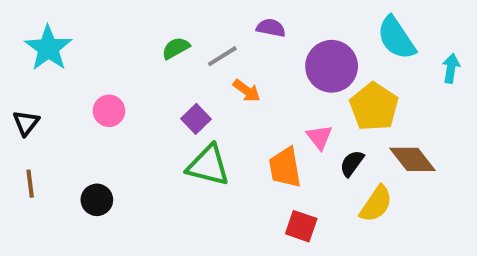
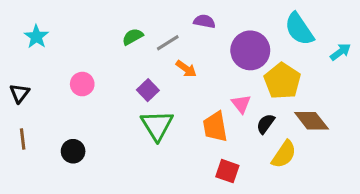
cyan star: (48, 48) -> (36, 37), size x0.7
cyan arrow: (451, 68) -> (340, 52), turned 45
green triangle: (208, 165) -> (157, 125), turned 44

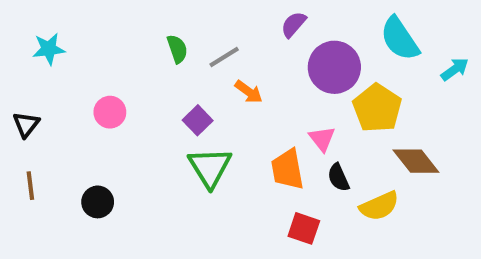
purple semicircle: (204, 21) -> (294, 24), moved, turned -60
cyan star: (36, 37) -> (49, 49), turned 30
green semicircle: (133, 37) -> (177, 49), turned 100
black semicircle: (266, 124) -> (338, 177), moved, turned -60
yellow semicircle: (284, 154) -> (379, 206), turned 32

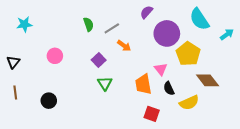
green triangle: (210, 167) -> (105, 83), size x0.7

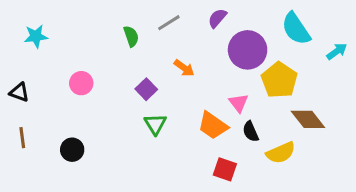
gray line: (112, 28) -> (169, 23), moved
black triangle: (13, 62) -> (19, 92), turned -48
orange trapezoid: (143, 84) -> (213, 125), turned -45

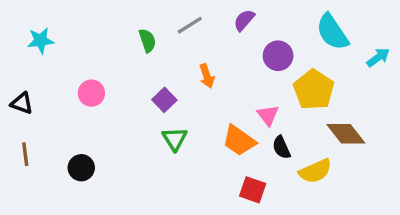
purple circle: (248, 50) -> (278, 56), size x0.7
orange arrow: (184, 68) -> (207, 76), turned 35

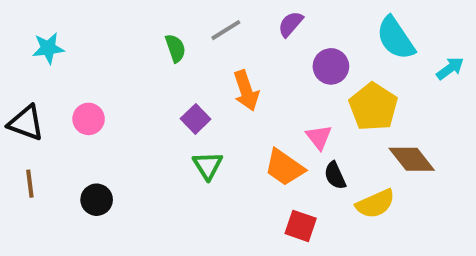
orange arrow: (207, 76) -> (246, 91), size x1.4
pink circle: (91, 93) -> (89, 119), moved
black triangle: (22, 103) -> (26, 123), size x1.4

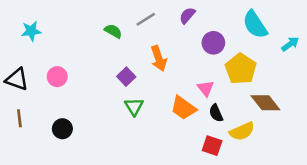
green semicircle: (175, 48) -> (113, 31), turned -42
red square: (301, 226) -> (212, 146), moved

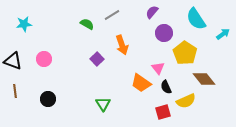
purple semicircle: (187, 15) -> (152, 12), moved
green triangle: (134, 107) -> (103, 104), moved
red square: (212, 146) -> (163, 112), turned -35

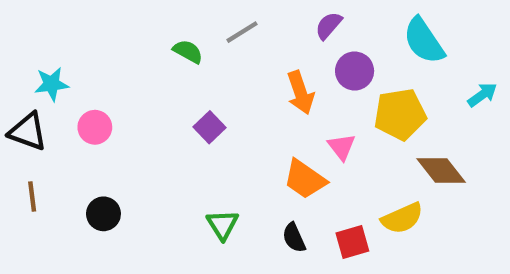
cyan star: (24, 24) -> (52, 84), moved
cyan arrow: (223, 34) -> (482, 95), moved
orange arrow: (122, 45) -> (300, 93), moved
yellow pentagon: (185, 53) -> (400, 114), turned 30
black semicircle: (166, 87) -> (294, 238), moved

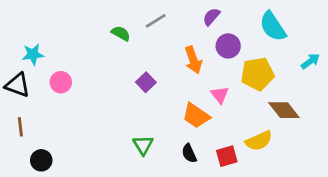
purple square: (210, 127) -> (146, 82), moved
black circle: (103, 214) -> (41, 160), moved

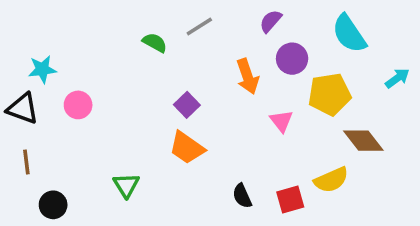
orange trapezoid: (196, 116) -> (187, 148), moved
green triangle: (143, 145) -> (126, 185), moved

